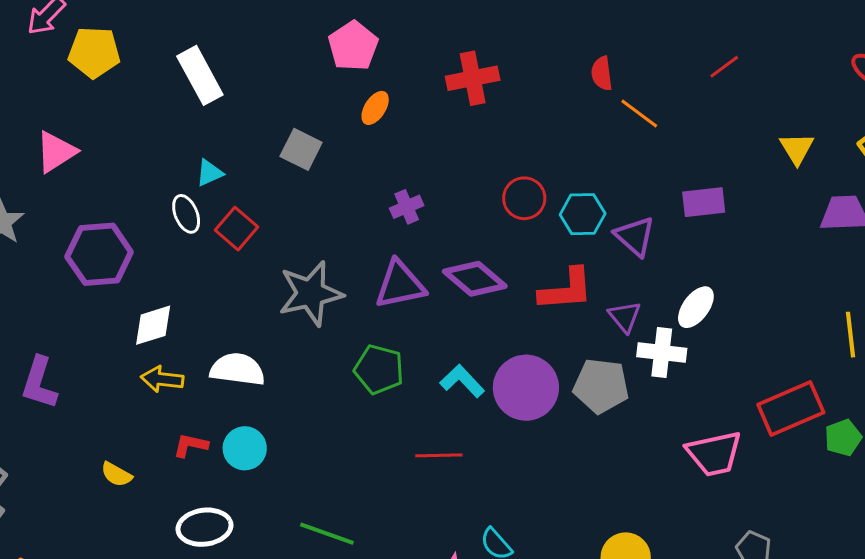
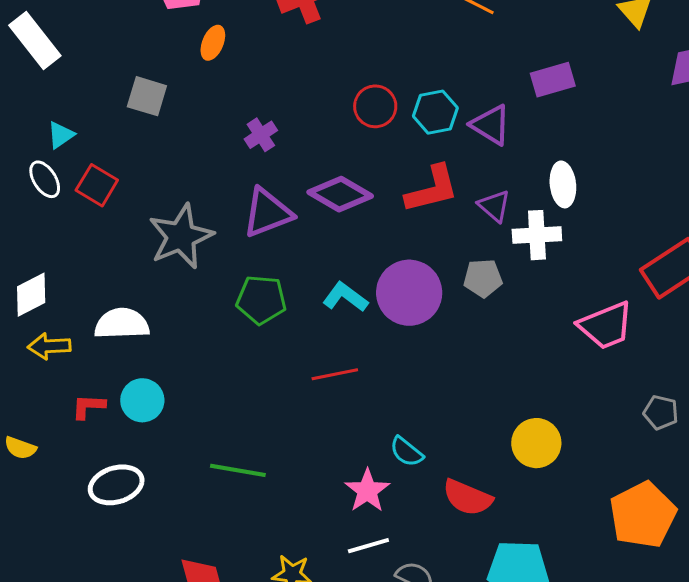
white ellipse: (696, 307) -> (563, 184), turned -33
gray pentagon: (601, 386) -> (483, 278), size x0.7

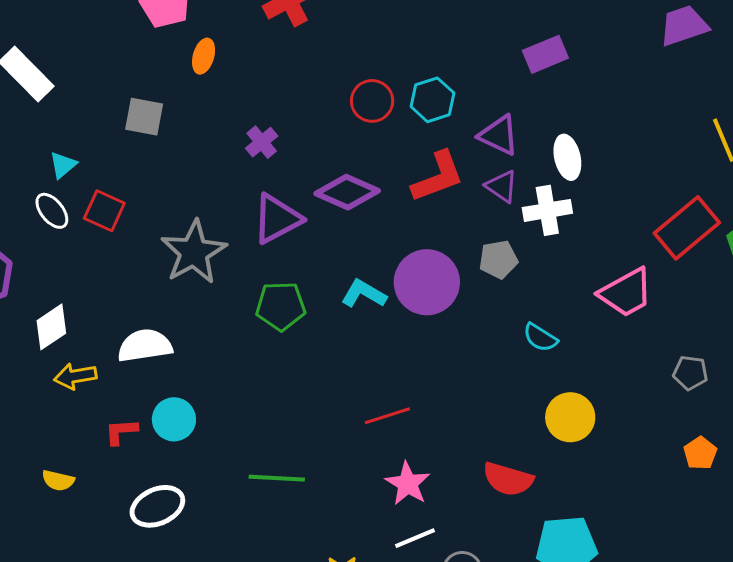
purple triangle: (491, 125) -> (499, 135), moved
red line: (335, 374) -> (387, 416), moved
cyan semicircle: (406, 452) -> (540, 338), moved
orange pentagon: (643, 515) -> (700, 453), moved, size x0.5

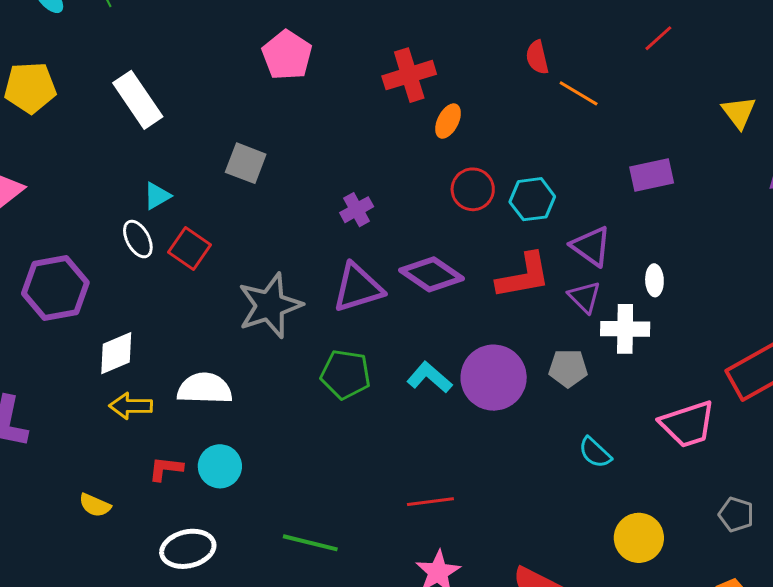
orange ellipse: (204, 56) -> (448, 121), moved
white ellipse: (567, 157) -> (654, 280), size x0.7
yellow circle: (570, 417) -> (639, 538), moved

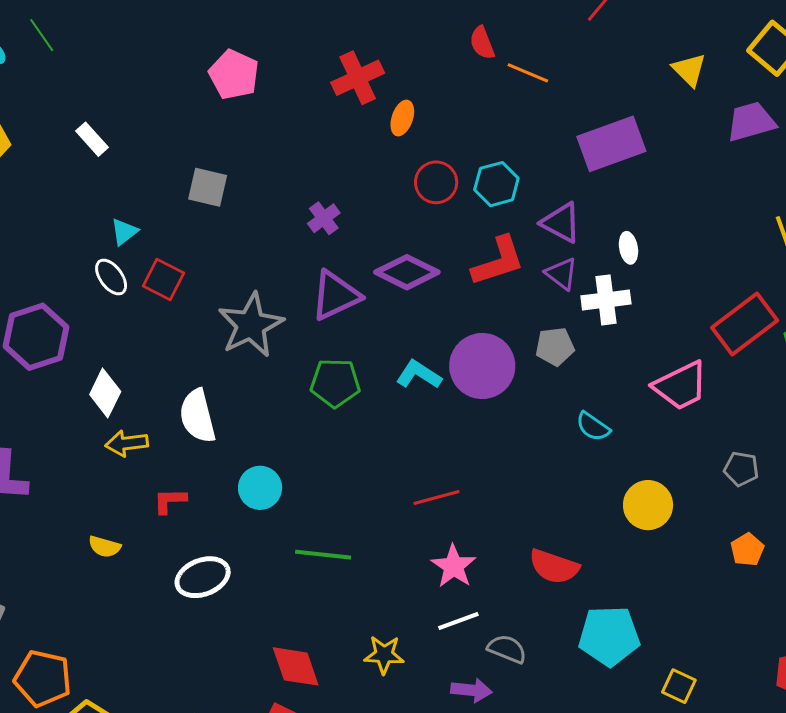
white rectangle: (138, 100) -> (92, 139), size x0.6
purple rectangle: (652, 175) -> (611, 144), size x1.5
white diamond: (116, 353) -> (105, 393), turned -33
white semicircle: (205, 388) -> (198, 416), turned -98
cyan circle: (220, 466) -> (260, 488), moved

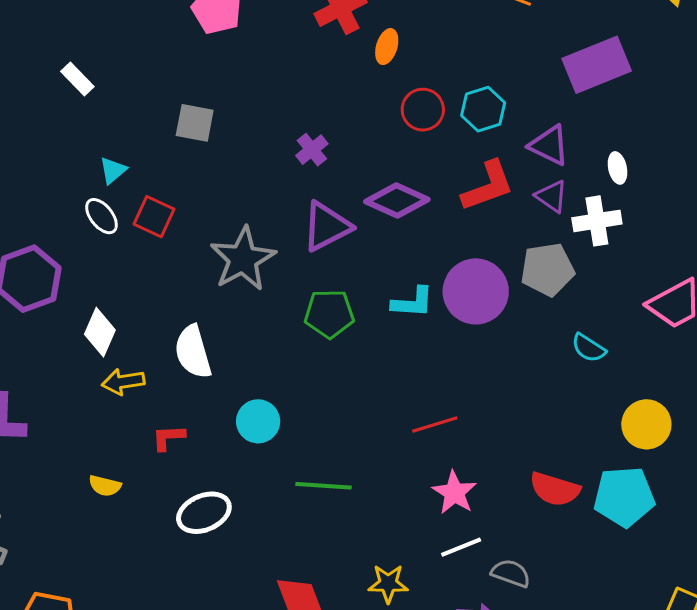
gray pentagon: (555, 347) -> (548, 269), size x1.4
cyan L-shape: (419, 375) -> (413, 302), turned 153
cyan pentagon: (609, 636) -> (624, 497), moved

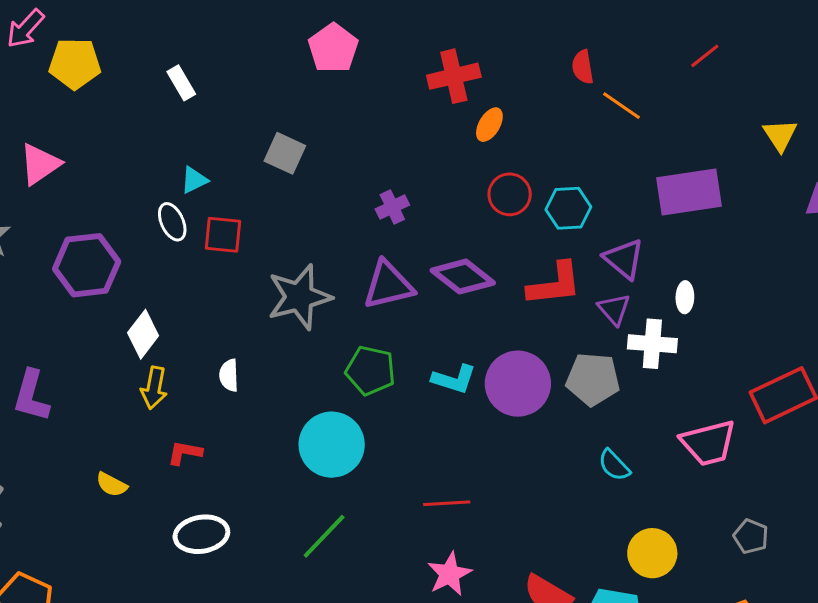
red square: (154, 217) -> (223, 235), turned -33
white semicircle: (193, 352) -> (229, 375), size x0.6
yellow arrow: (123, 382) -> (154, 388), turned -84
cyan circle: (258, 421) -> (332, 445), moved, size x1.5
green line: (324, 486) -> (324, 536), turned -64

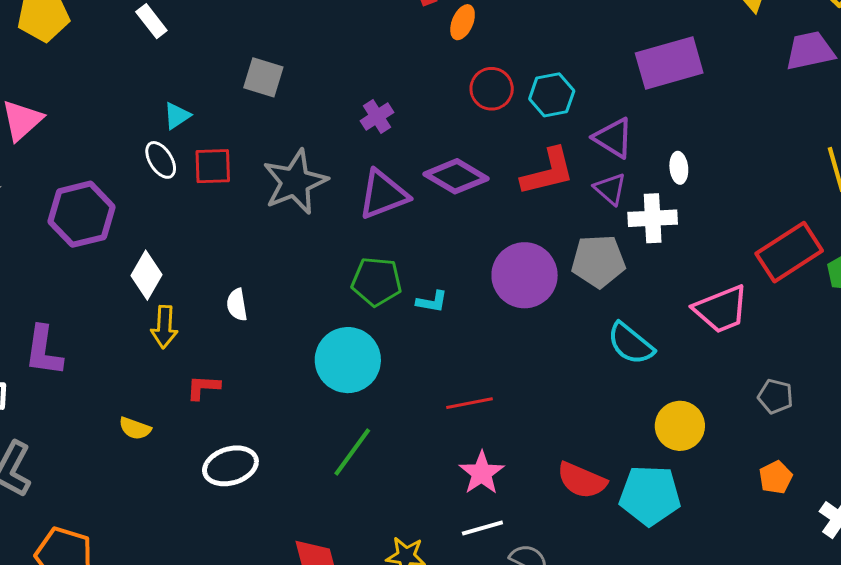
gray star: (299, 297) -> (295, 182), moved
cyan L-shape: (454, 379) -> (432, 302), moved, size x0.7
cyan semicircle: (614, 465) -> (631, 344), size x1.4

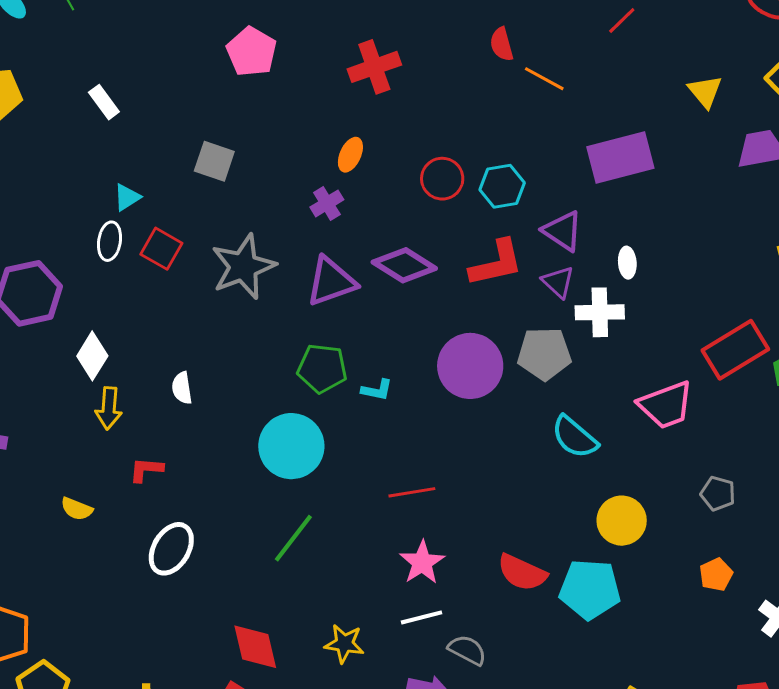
orange ellipse: (463, 22) -> (350, 155), moved
white ellipse: (161, 160) -> (109, 241), turned 39
red square: (213, 166) -> (161, 249), turned 30
white ellipse: (230, 466) -> (171, 549), turned -44

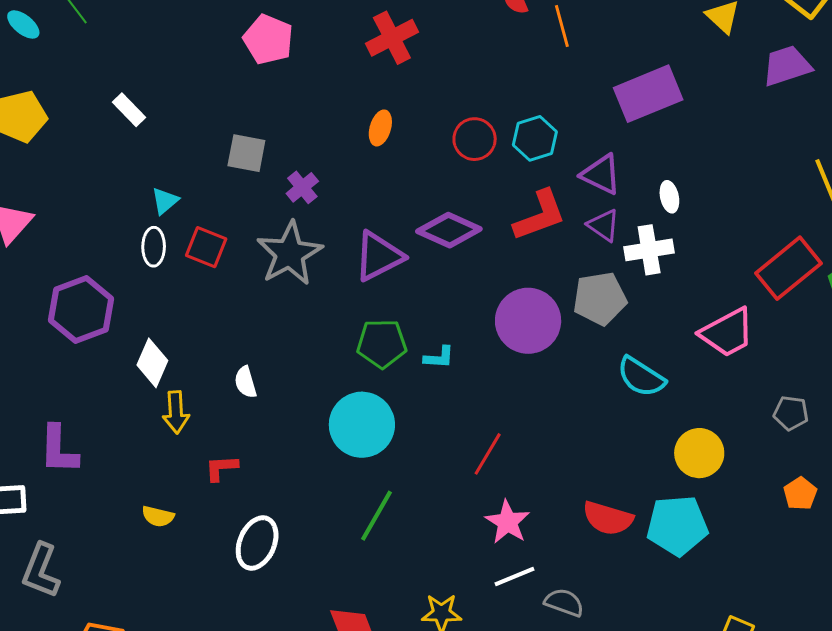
orange line: (544, 79) -> (562, 26), turned 54
purple cross: (327, 203) -> (302, 187), moved
red line: (412, 492) -> (488, 454), turned -42

